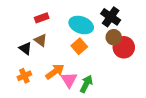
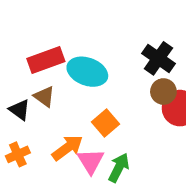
red rectangle: (42, 18) -> (46, 60), size x1.5
cyan ellipse: (81, 25) -> (87, 72), moved
orange square: (79, 46) -> (106, 123), moved

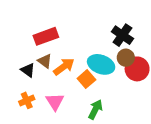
cyan ellipse: (87, 72) -> (101, 64), moved
orange arrow: (67, 148) -> (64, 67), moved
pink triangle: (91, 161) -> (55, 102), moved

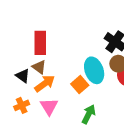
red rectangle: (46, 36) -> (40, 43), turned -70
cyan ellipse: (101, 64) -> (94, 70), turned 50
orange arrow: (64, 67) -> (45, 83), moved

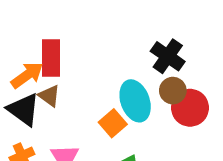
black triangle: (23, 76) -> (24, 109), size x1.5
orange arrow: (45, 83) -> (27, 75), moved

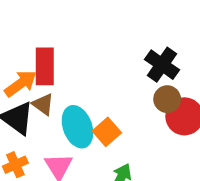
cyan ellipse: (135, 101) -> (77, 127), moved

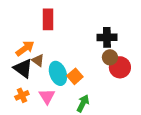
black cross: (162, 65) -> (107, 37), turned -36
red rectangle: (45, 66) -> (48, 19), moved

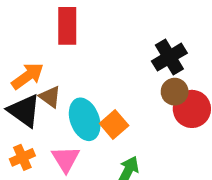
black cross: (107, 37) -> (169, 57), turned -30

